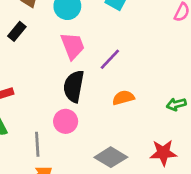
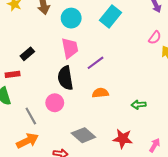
black rectangle: (17, 31) -> (27, 54), moved
black semicircle: (74, 86) -> (65, 78), turned -30
gray line: (37, 144) -> (31, 116), turned -36

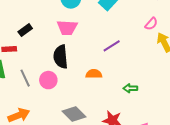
pink trapezoid: (70, 48) -> (67, 28), turned 100
purple line: (96, 63) -> (112, 46), moved
gray line: (31, 116) -> (25, 78), moved

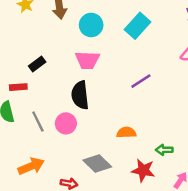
orange semicircle: (94, 74) -> (126, 133), moved
green arrow: (130, 88) -> (164, 150), moved

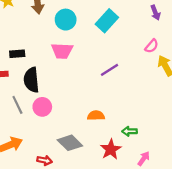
black rectangle: (37, 64) -> (17, 54), turned 32
black semicircle: (80, 95) -> (31, 80), moved
red star: (143, 170) -> (111, 149), turned 30

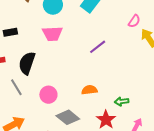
black rectangle: (17, 54) -> (10, 32), moved
black semicircle: (31, 80) -> (27, 63), turned 30
pink circle: (42, 107) -> (48, 95), moved

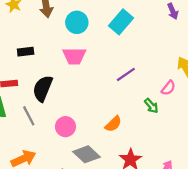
pink semicircle: (134, 21) -> (168, 88), moved
orange semicircle: (89, 90) -> (113, 124), turned 140
green arrow: (122, 101) -> (151, 106), moved, turned -128

